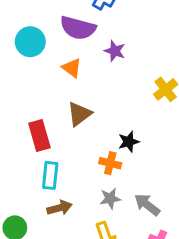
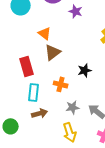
orange triangle: (72, 68) -> (45, 33), moved
orange cross: (110, 163) -> (61, 84), moved

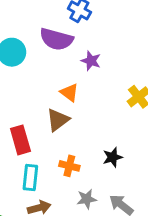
orange triangle: (45, 33) -> (69, 92), moved
black star: (85, 70) -> (113, 157), moved

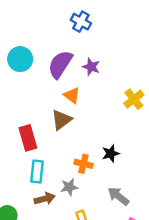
purple semicircle: (56, 39) -> (60, 64), moved, turned 108
orange cross: (69, 166) -> (83, 164), moved
gray star: (87, 199) -> (69, 187), moved

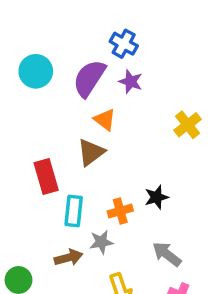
blue cross: (81, 22) -> (124, 44), moved
orange cross: (83, 164) -> (120, 211), turned -30
cyan rectangle: (37, 172) -> (74, 211), moved

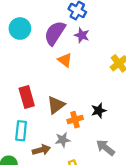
brown triangle: (91, 152) -> (56, 105), moved
cyan rectangle: (74, 211) -> (21, 131), moved

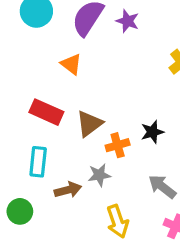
orange triangle: (65, 60) -> (71, 64), moved
red rectangle: (27, 97) -> (46, 112), turned -50

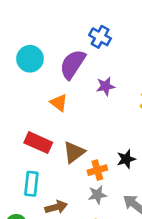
purple star: (127, 21) -> (106, 86), moved, turned -30
gray star: (99, 175) -> (97, 195), moved

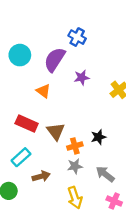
brown triangle: (74, 152) -> (56, 131), turned -30
cyan rectangle: (31, 184) -> (21, 157), turned 42

